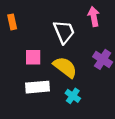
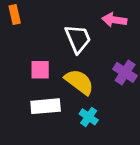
pink arrow: (94, 16) -> (114, 20), turned -72
orange rectangle: (12, 22) -> (15, 14), moved

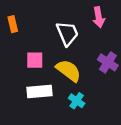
orange rectangle: (15, 14) -> (13, 24), moved
pink arrow: (114, 20) -> (99, 17), turned -108

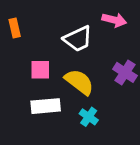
pink arrow: (99, 17) -> (114, 20), turned -66
white trapezoid: (67, 33) -> (78, 39), turned 88

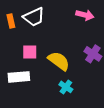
white trapezoid: (78, 39) -> (34, 17), moved
white rectangle: (46, 106) -> (19, 77), moved

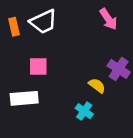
pink arrow: (85, 15) -> (108, 19), turned 42
yellow semicircle: (59, 61) -> (97, 86), moved, size x0.6

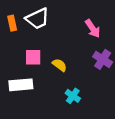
pink arrow: (108, 19) -> (93, 29), moved
yellow semicircle: (97, 86) -> (60, 65), moved

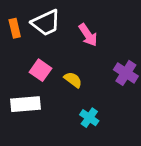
pink arrow: (93, 29) -> (88, 35), moved
pink square: (33, 57) -> (40, 70), turned 35

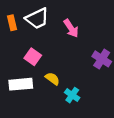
yellow semicircle: (73, 80) -> (52, 79), moved

